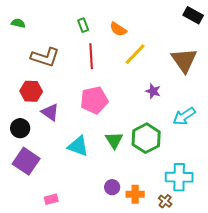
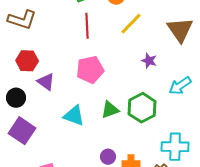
brown L-shape: (45, 57) -> (22, 20), moved
green triangle: (114, 140) -> (110, 110), turned 42

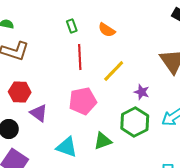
yellow line: (131, 24) -> (114, 71), moved
green hexagon: (142, 108) -> (135, 122), moved

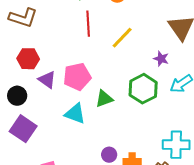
purple star: (142, 92) -> (161, 59), moved
pink pentagon: (83, 101) -> (77, 77), moved
green triangle: (103, 141) -> (104, 99), moved

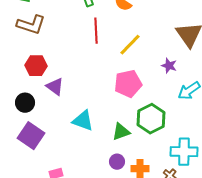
pink pentagon: (77, 77) -> (128, 84), moved
green hexagon: (143, 89) -> (151, 119), moved
green triangle: (104, 99) -> (121, 132), moved

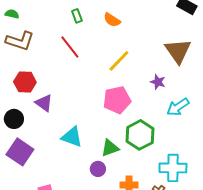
red line: (96, 31) -> (70, 47), moved, turned -35
purple circle: (117, 162) -> (98, 169), moved

